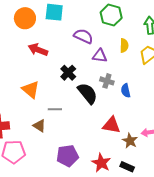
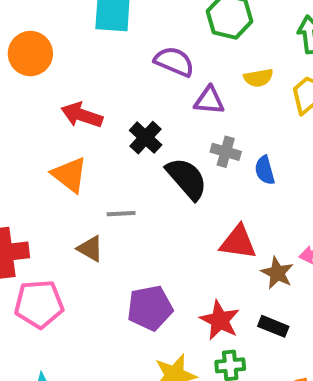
orange circle: (25, 18) -> (30, 54), moved
yellow semicircle: (124, 46) -> (258, 78), turned 80
red arrow: (38, 50) -> (82, 115), moved

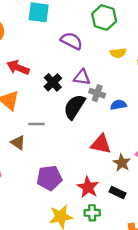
purple triangle: (209, 100) -> (82, 77), moved
blue semicircle: (265, 170) -> (118, 105), turned 91
black semicircle: (187, 179) -> (74, 107), turned -110

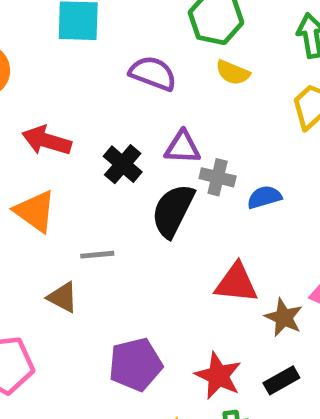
yellow semicircle: (118, 53) -> (233, 73), moved, turned 35
black rectangle: (118, 192) -> (281, 380), turned -49

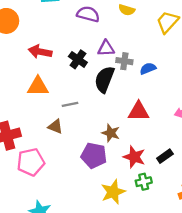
orange triangle: (35, 211) -> (38, 86), turned -30
brown star: (284, 317) -> (111, 133), moved
purple pentagon: (136, 365) -> (94, 155), turned 30

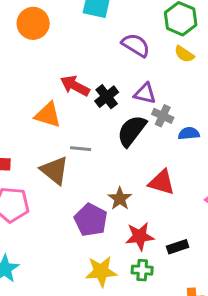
red arrow: (40, 52) -> (75, 86), moved
brown triangle: (55, 127) -> (54, 170), size x1.5
red star: (134, 157) -> (140, 236), turned 30

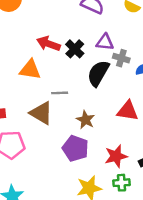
brown star: (120, 199) -> (85, 120), moved

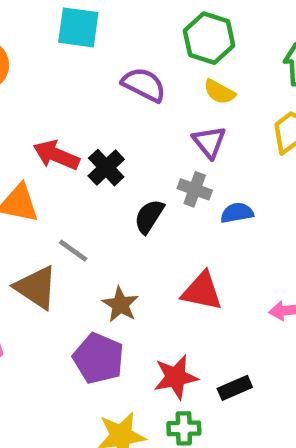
purple triangle: (105, 42) -> (209, 142), moved, turned 42
black semicircle: (98, 73) -> (149, 216), size x0.7
gray line: (60, 93) -> (73, 251), turned 35

